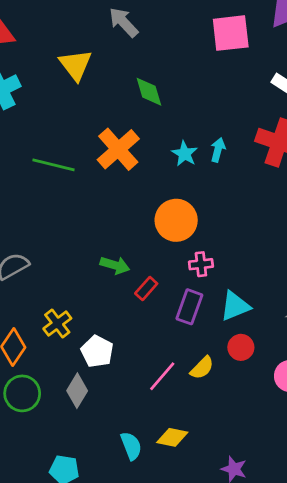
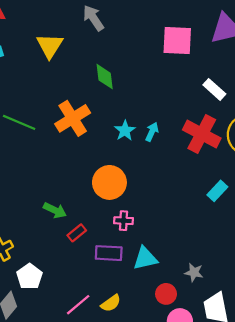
purple rectangle: (189, 307) -> (109, 253), turned 64
red circle: (241, 347) -> (166, 294), moved

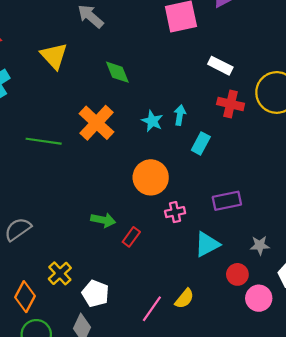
white rectangle: (214, 89) -> (220, 66), moved
red cross: (202, 134) -> (231, 104), size x0.7
cyan rectangle: (217, 191) -> (201, 143), moved
purple rectangle: (109, 253) -> (227, 201), moved

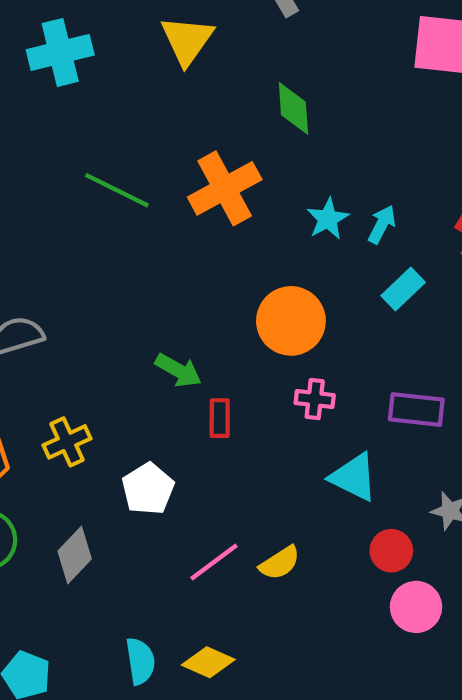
red rectangle: (131, 237) -> (220, 418), turned -54
cyan triangle: (207, 244) -> (354, 477), turned 36
white pentagon: (95, 293) -> (148, 489), moved

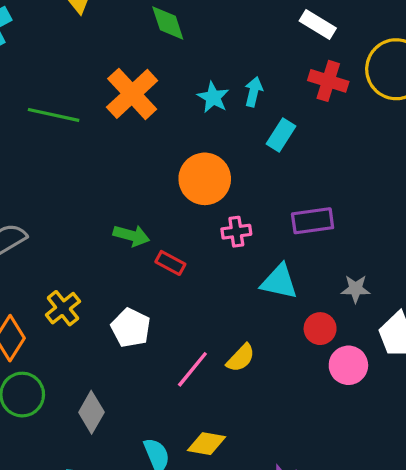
red rectangle: (220, 418) -> (170, 263), turned -48
gray diamond: (75, 555) -> (91, 412), moved

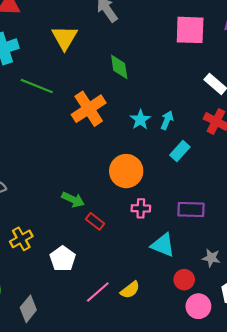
green line: (54, 115) -> (37, 86), moved

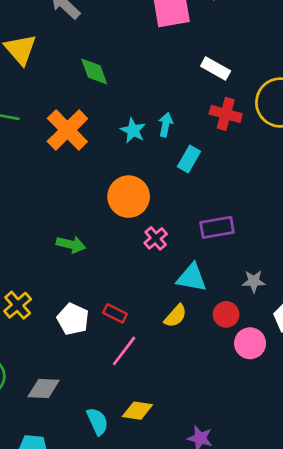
pink cross: (141, 208) -> (156, 238), turned -30
red rectangle: (95, 221) -> (115, 313), moved
yellow semicircle: (130, 290) -> (175, 316), moved
gray diamond: (28, 309) -> (44, 389), turned 65

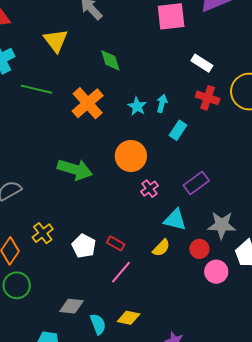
purple rectangle: (217, 227) -> (196, 183), turned -30
green arrow: (71, 244) -> (75, 169), moved, size x1.6
gray star: (254, 281) -> (222, 225), size x1.6
gray diamond: (44, 389) -> (72, 306), moved

